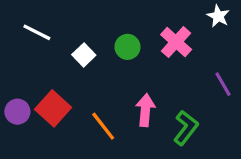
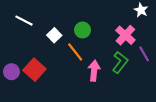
pink cross: (176, 42) -> (125, 35), moved
orange line: (103, 126) -> (75, 52), moved
green L-shape: (186, 128) -> (120, 62), moved

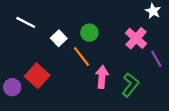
green L-shape: (120, 62) -> (130, 85), moved
purple circle: (11, 72) -> (12, 87), moved

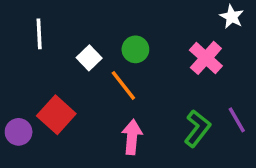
white line: (26, 22) -> (39, 34), turned 60
purple line: (156, 59) -> (237, 120), moved
pink arrow: (102, 77) -> (132, 137), moved

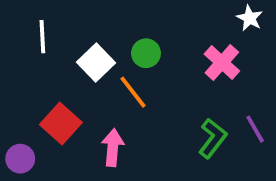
white square: (89, 58) -> (96, 62), size x1.4
purple circle: (19, 132) -> (20, 159), moved
pink arrow: (132, 137) -> (113, 148), moved

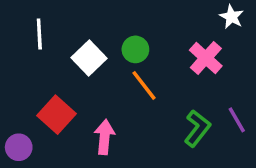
orange line: (133, 92) -> (144, 85), moved

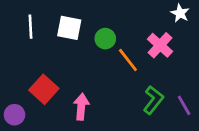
white square: (89, 58) -> (69, 28), moved, turned -35
orange line: (144, 85) -> (128, 60), moved
purple line: (237, 120) -> (184, 105), moved

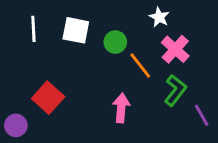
white star: (180, 13) -> (159, 17), moved
green L-shape: (153, 100) -> (175, 90), moved
pink arrow: (81, 107) -> (121, 108), moved

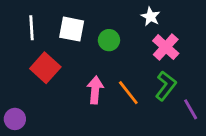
orange line: (140, 65) -> (128, 93), moved
red square: (48, 98) -> (45, 68), moved
pink arrow: (121, 108) -> (95, 90), moved

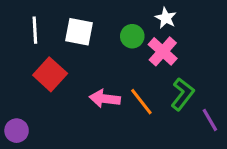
green circle: (109, 40) -> (132, 36), moved
pink cross: (166, 47) -> (163, 51), moved
pink arrow: (95, 90) -> (105, 99), turned -88

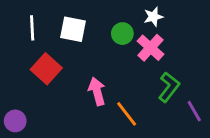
white star: (166, 18) -> (153, 17), turned 30
pink arrow: (105, 99) -> (97, 91), turned 68
orange line: (141, 102) -> (127, 114), moved

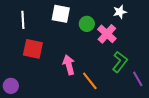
white star: (153, 17) -> (120, 12), moved
white square: (73, 29) -> (61, 14), moved
red square: (46, 69) -> (33, 49), turned -30

